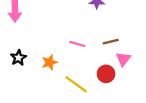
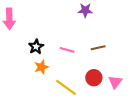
black star: (18, 58) -> (36, 47), moved
pink triangle: (123, 59) -> (115, 82), moved

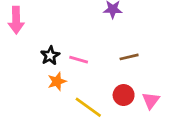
pink line: (67, 50) -> (79, 60), moved

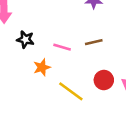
black star: (50, 56) -> (25, 40), moved, turned -30
brown line: (129, 57) -> (94, 42), moved

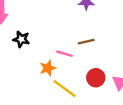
pink line: (62, 47) -> (65, 54), moved
orange star: (42, 67) -> (48, 68), moved

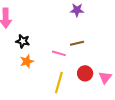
orange star: (48, 68) -> (27, 61), moved
yellow line: (65, 89) -> (59, 82), turned 70

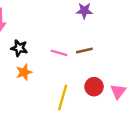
pink line: (59, 53) -> (59, 53), moved

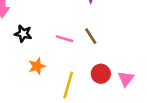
brown line: (84, 50) -> (91, 36), turned 70
orange star: (24, 72) -> (37, 66), moved

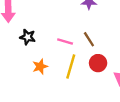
red circle: (101, 74) -> (98, 63), moved
yellow line: (68, 85) -> (71, 66), moved

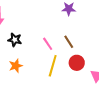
pink line: (65, 42) -> (48, 44), turned 40
orange star: (40, 66) -> (16, 66), moved

